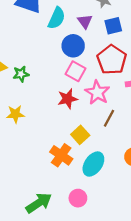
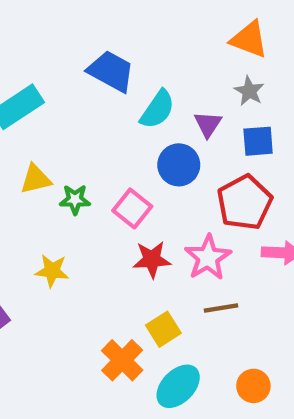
pink square: (75, 71) -> (132, 208), moved
brown line: (109, 118) -> (221, 308), turned 42

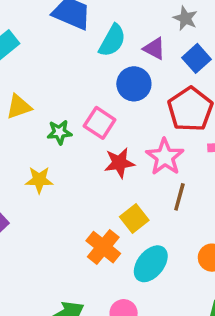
purple triangle: (208, 124) -> (154, 49), turned -30
blue square: (258, 141) -> (196, 58), turned -32
green star: (75, 200) -> (59, 132), moved
brown line: (221, 308) -> (179, 197), turned -60

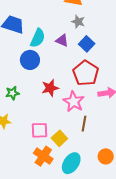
blue circle: (134, 84) -> (30, 60), moved
pink square: (100, 123) -> (40, 130), moved, turned -30
red star: (119, 163) -> (50, 88), moved

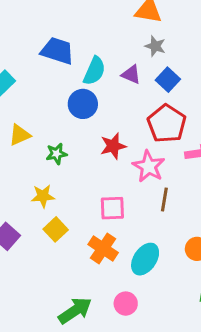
pink square: (40, 130) -> (112, 208), moved
yellow square: (59, 138) -> (56, 229), moved

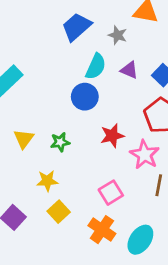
gray star: (155, 46) -> (118, 35), moved
blue trapezoid: (57, 51) -> (77, 27), moved, turned -60
yellow triangle: (20, 135) -> (24, 139), moved, turned -30
pink square: (112, 208) -> (111, 193), turned -30

